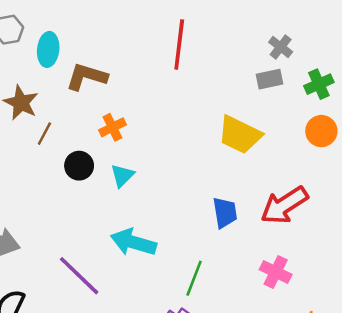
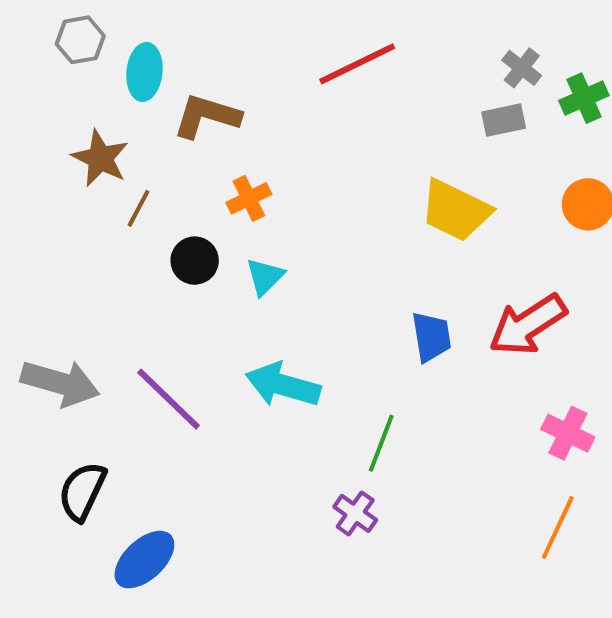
red line: (179, 45) -> (357, 64), turned 57
green cross: (319, 84) -> (584, 98), moved
pink cross: (276, 272) -> (568, 433), moved
purple line: (79, 276) -> (169, 399), moved

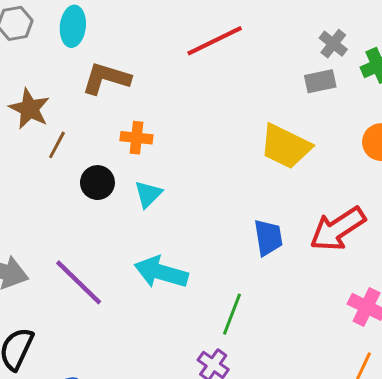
cyan ellipse: (144, 72) -> (73, 26), moved
orange cross: (249, 198) -> (137, 138), turned 32

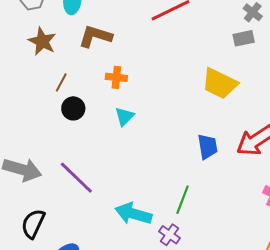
brown star: (29, 109) -> (42, 41), moved
black circle: (97, 183) -> (73, 108), moved
cyan arrow: (161, 272) -> (133, 214), moved

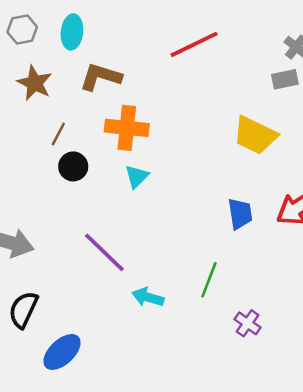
orange cross: (116, 77) -> (127, 128), size x1.6
purple line: (76, 178) -> (104, 252), moved
cyan arrow: (133, 214) -> (148, 297), size x0.7
purple cross: (169, 235) -> (248, 323), moved

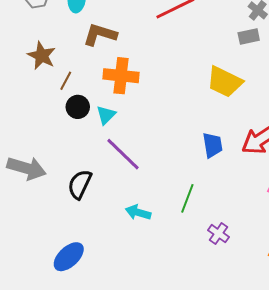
brown star: (35, 83) -> (42, 56), moved
cyan triangle: (137, 176) -> (106, 115), moved
purple line: (104, 252) -> (123, 154), moved
black semicircle: (23, 310) -> (80, 184), moved

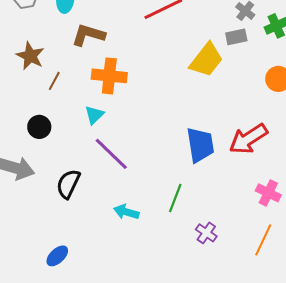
yellow trapezoid: (225, 82) -> (206, 60), moved, turned -78
black circle: (78, 107) -> (39, 127), moved
blue trapezoid: (212, 145) -> (200, 145), size x1.4
blue ellipse: (69, 257) -> (57, 256), size x0.7

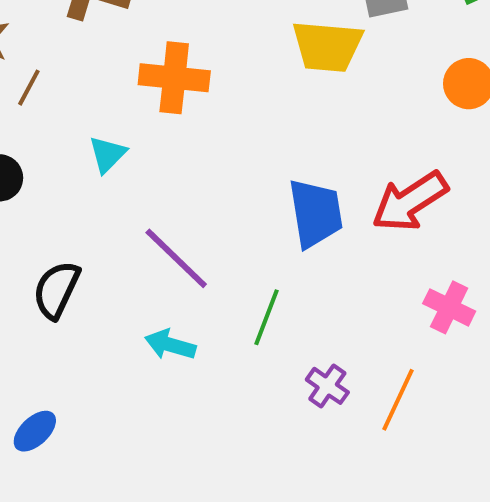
yellow trapezoid: (206, 60) -> (327, 46), turned 57
orange cross: (109, 76) -> (174, 78), moved
purple line: (111, 154) -> (176, 258), moved
orange line: (263, 240) -> (398, 400), moved

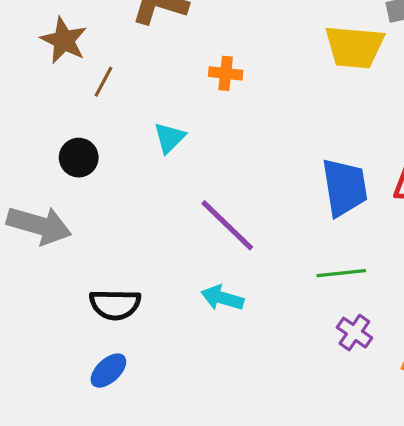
orange cross: (174, 78) -> (226, 73), size x0.6
black semicircle: (56, 290) -> (115, 304), moved, turned -114
green line: (266, 317) -> (341, 273), moved, turned 63

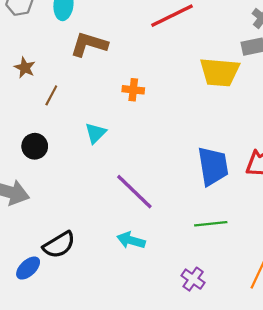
brown star: (64, 40) -> (25, 68), size x0.7
black semicircle: (115, 304) -> (59, 245), turned -32
purple cross: (354, 333) -> (193, 279), moved
blue ellipse: (108, 371) -> (28, 268), moved

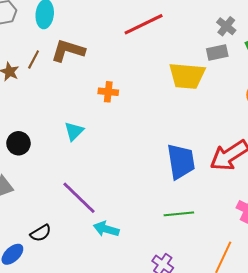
brown line: (51, 95) -> (34, 60), moved
purple line: (134, 192) -> (79, 198), moved
black semicircle: (59, 245) -> (41, 233), size x0.7

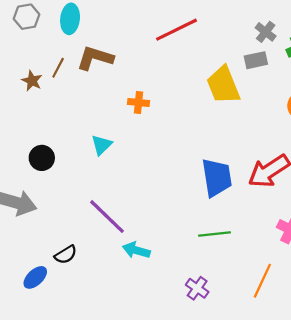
yellow trapezoid: (187, 76) -> (223, 85), turned 63

